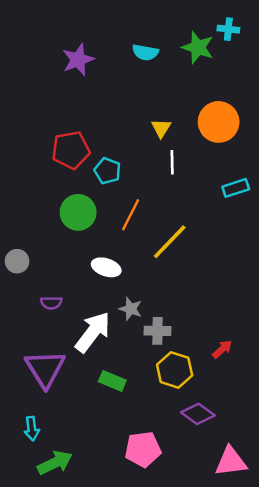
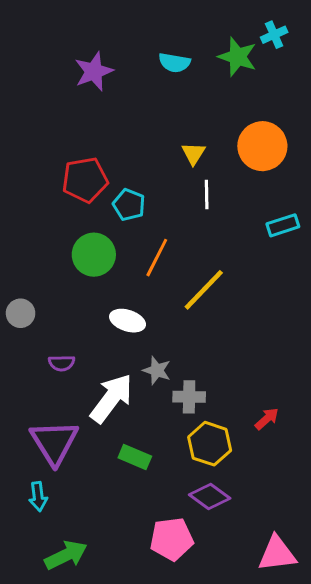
cyan cross: (228, 29) -> (274, 35), turned -30
purple diamond: (198, 414) -> (210, 496), moved
cyan arrow: (32, 429) -> (38, 496), moved

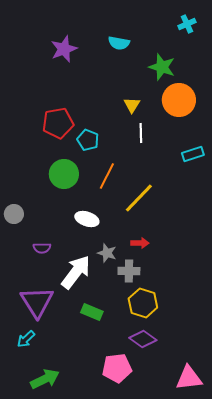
green star: (237, 57) -> (162, 67), moved
red arrow: (267, 419) -> (140, 243), moved, turned 42
cyan arrow: (38, 496) -> (26, 339), turned 54

